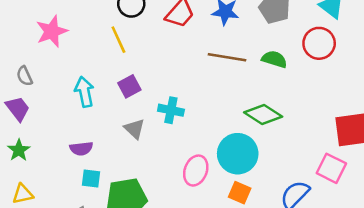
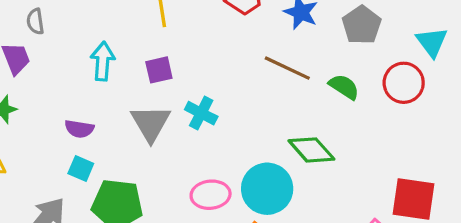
gray triangle: (135, 129) -> (151, 123), size x1.5
pink ellipse: (196, 171) -> (211, 195), turned 48

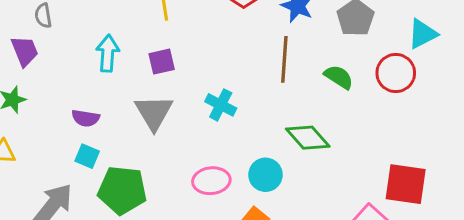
cyan triangle: (432, 42) -> (423, 34), turned 40
brown line: (287, 68) -> (284, 59), turned 69
cyan cross: (201, 113) -> (221, 105), moved
cyan circle: (267, 189) -> (265, 175), size x0.7

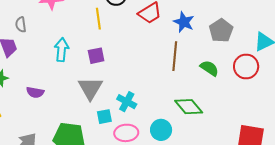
cyan cross: (221, 105) -> (127, 102), moved
purple semicircle: (86, 118) -> (35, 92), moved
cyan square: (87, 156) -> (104, 117), moved, turned -35

